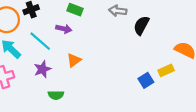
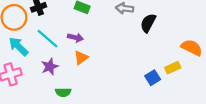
purple arrow: (64, 29) -> (75, 37), moved

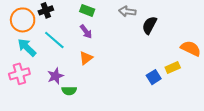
purple arrow: (75, 37) -> (86, 32), moved, turned 40
purple star: (50, 67) -> (55, 76), moved

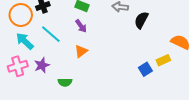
purple star: (55, 76) -> (42, 65), moved

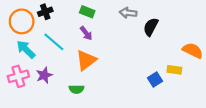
orange triangle: (81, 51) -> (86, 60), size x1.5
yellow rectangle: (163, 60) -> (174, 70), turned 32
green semicircle: (65, 82) -> (76, 89), moved

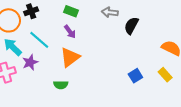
yellow rectangle: (174, 70) -> (165, 75), moved, turned 40
purple star: (44, 75) -> (30, 62), moved

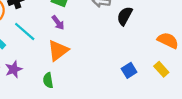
purple star: (30, 62) -> (14, 69), moved
green semicircle: (61, 85) -> (48, 80), turned 80

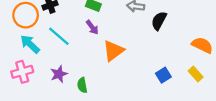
orange triangle: (58, 50) -> (113, 51), moved
purple star: (14, 69) -> (59, 74), moved

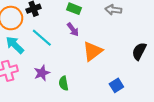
black semicircle: (159, 21) -> (139, 51), moved
blue square: (163, 75) -> (116, 85), moved

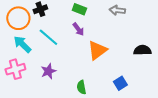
black semicircle: (139, 51) -> (142, 50), turned 60
green semicircle: (64, 83) -> (81, 87), moved

